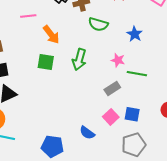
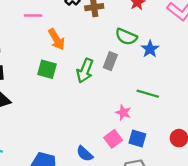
green semicircle: (98, 24) -> (126, 37), moved
pink star: (118, 60) -> (123, 112), moved
gray rectangle: (112, 89) -> (110, 61), moved, turned -42

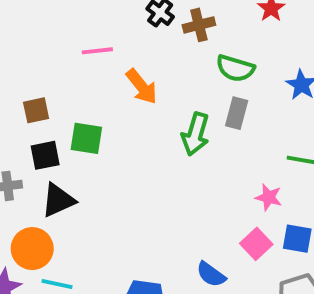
green semicircle: (126, 37) -> (235, 68), moved
green square: (47, 69) -> (86, 138), moved

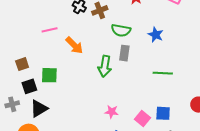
pink star: (269, 197) -> (112, 112), moved

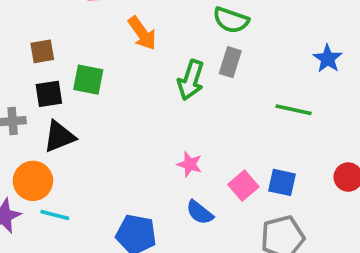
blue star: (156, 35) -> (328, 59), moved

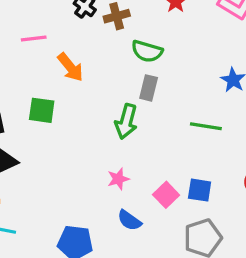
green square: (88, 80) -> (42, 110), moved
green arrow: (191, 80) -> (126, 121), moved
pink star: (190, 164) -> (118, 179), turned -30

